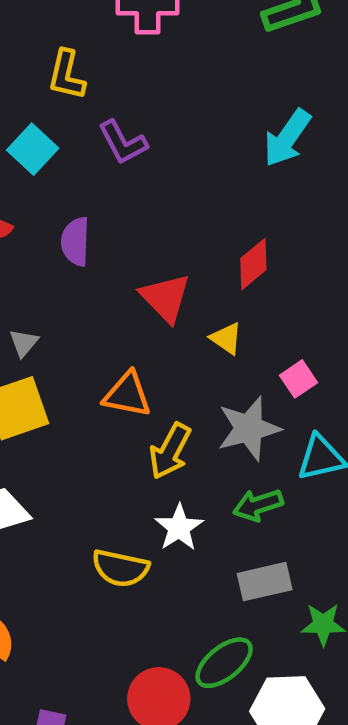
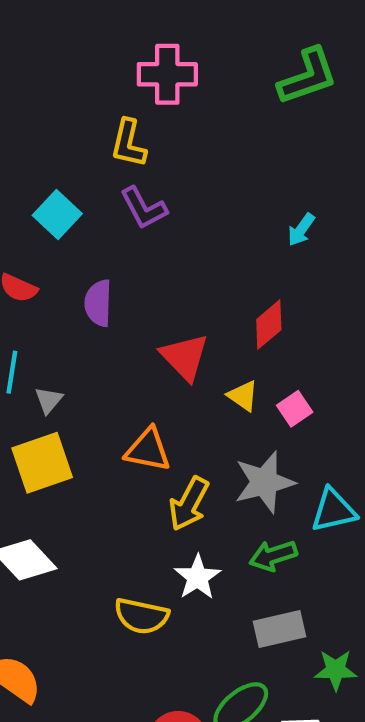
yellow L-shape: (66, 75) -> (128, 143), moved
cyan arrow: (287, 138) -> (301, 230), moved, size x0.6
pink square: (298, 379) -> (295, 409), moved

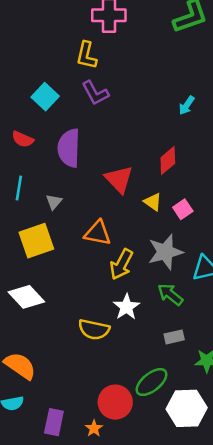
purple semicircle: (98, 303) -> (69, 148), size x1.4
gray triangle: (49, 400) -> (54, 202), moved
green arrow: (273, 556) -> (170, 294), turned 56
gray rectangle: (280, 629) -> (174, 337), size x0.7

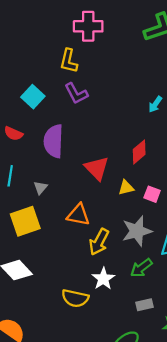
yellow triangle: (153, 202) -> (126, 188), turned -49
pink square: (183, 209) -> (152, 194), turned -35
green arrow: (170, 294) -> (141, 268), turned -75

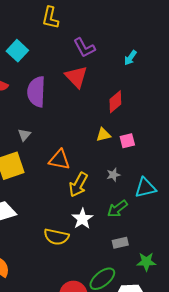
purple L-shape: (76, 93) -> (84, 48), moved
red triangle: (97, 168) -> (76, 77), moved
pink square: (152, 194) -> (127, 141), turned -35
gray star: (137, 231) -> (113, 175), size x0.5

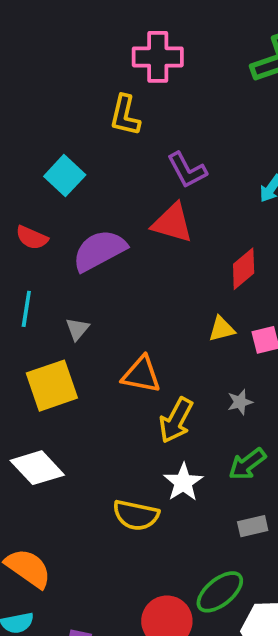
red triangle: (76, 77) -> (172, 223), turned -30
purple semicircle: (36, 92) -> (99, 250), turned 60

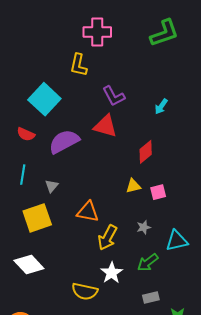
cyan square: (65, 176) -> (44, 99), size x1.4

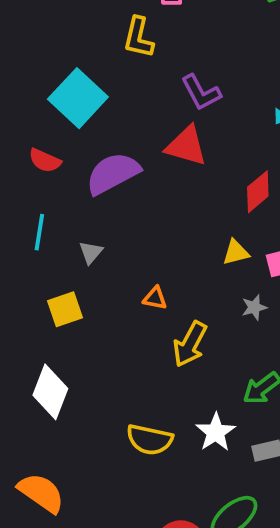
orange triangle: (88, 212) -> (155, 298), size x0.6
yellow square: (37, 218) -> (65, 309), size x0.7
gray star: (144, 227) -> (254, 307), moved
white diamond: (29, 264) -> (50, 392), turned 64
white star: (112, 273) -> (216, 432), moved

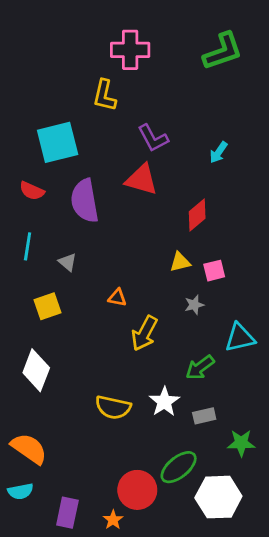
cyan square: (78, 98) -> (58, 142), turned 33
purple semicircle: (113, 173) -> (85, 201), turned -72
gray triangle: (91, 252) -> (67, 262), turned -30

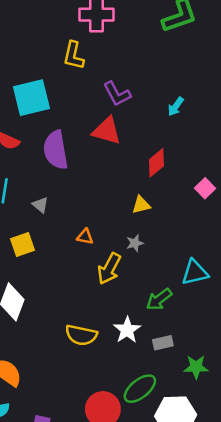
pink square: (214, 271) -> (205, 188), moved, turned -30
gray star: (194, 305) -> (135, 243), moved

